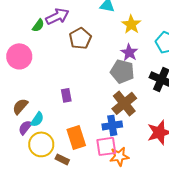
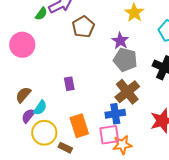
purple star: (129, 52) -> (120, 41), moved

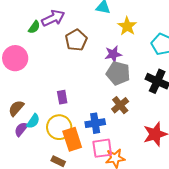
purple star: (120, 41) -> (113, 54), turned 30
brown cross: (127, 92) -> (120, 105), size x0.7
blue cross: (115, 114) -> (95, 123), moved
yellow circle: (44, 133) -> (59, 127), moved

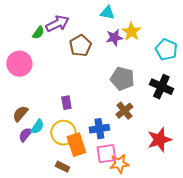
purple star: (113, 54) -> (114, 38), moved

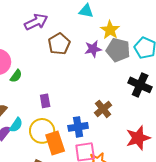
green semicircle: (38, 33) -> (16, 76), moved
purple star: (114, 38) -> (93, 49), moved
gray pentagon: (122, 79) -> (118, 50), moved

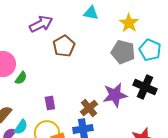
yellow star: (110, 30) -> (129, 23), moved
purple star: (93, 49) -> (115, 95), moved, size x1.4
brown cross: (103, 109) -> (89, 108), moved

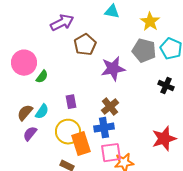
black cross: (145, 87) -> (166, 86), size x0.7
purple star: (115, 95) -> (113, 69), moved
cyan semicircle: (21, 127) -> (42, 112), moved

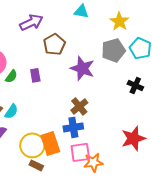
gray pentagon: (144, 51) -> (113, 50), turned -30
purple star: (113, 69) -> (82, 68), turned 30
purple rectangle: (71, 102) -> (35, 75), moved
yellow circle: (68, 132) -> (32, 145), moved

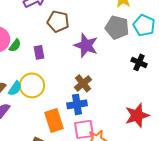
brown pentagon: (54, 44) -> (58, 21), turned -30
gray pentagon: (113, 50) -> (117, 27), turned 30
green semicircle: (11, 76) -> (15, 45), moved
yellow circle: (32, 145) -> (32, 85), moved

